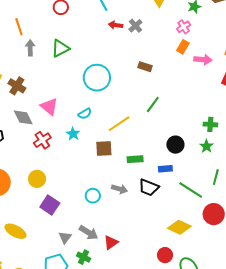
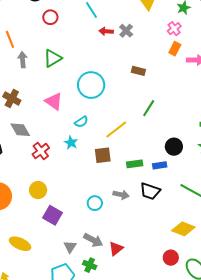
pink triangle: (49, 107) -> (54, 101), moved
blue rectangle: (165, 169) -> (160, 165), moved

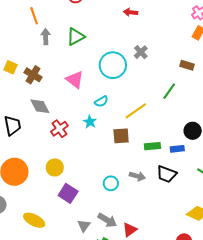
gray cross: (126, 31) -> (141, 52), moved
brown rectangle: (138, 71) -> (187, 65), moved

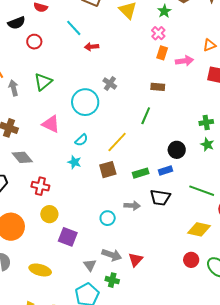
red cross: (59, 129) -> (40, 186), moved, turned -30

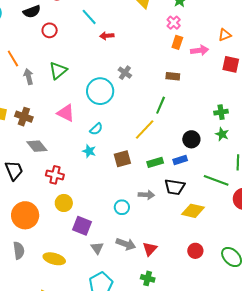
yellow line: (117, 142) -> (145, 129), moved
yellow diamond: (199, 229) -> (193, 211), moved
red circle: (191, 260) -> (195, 251), moved
gray triangle: (90, 265) -> (97, 248), moved
green cross: (112, 280) -> (148, 278), moved

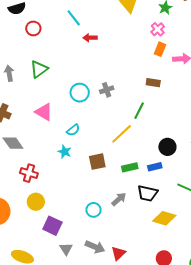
gray cross: (125, 73) -> (107, 90), moved, turned 32
cyan circle: (100, 91) -> (80, 93), size x0.7
gray arrow: (146, 195) -> (119, 199), turned -49

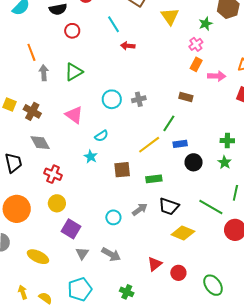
blue rectangle: (155, 167) -> (180, 144), moved
red triangle: (118, 253) -> (155, 264), moved

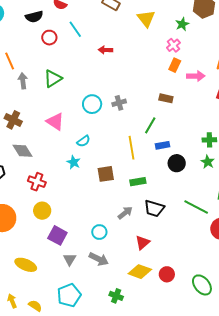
cyan line: (114, 24) -> (75, 29), moved
yellow line: (149, 145) -> (132, 148), turned -60
cyan circle: (113, 217) -> (99, 232), moved
yellow diamond: (183, 233) -> (140, 272), moved
red triangle: (155, 264) -> (142, 243), moved

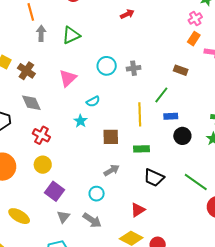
red arrow: (105, 50) -> (127, 14), turned 144
pink triangle: (55, 121) -> (68, 78), turned 36
gray arrow: (125, 213) -> (112, 170), moved

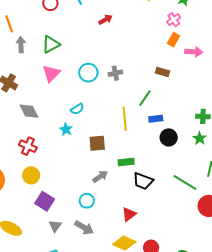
pink triangle: (68, 78) -> (51, 73), moved
gray diamond: (31, 103) -> (29, 111), moved
green rectangle: (141, 149) -> (126, 162), moved

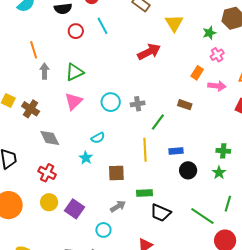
red arrow: (106, 20) -> (149, 52), moved, size x1.6
pink cross: (174, 20) -> (217, 55), moved
green line: (145, 98) -> (158, 122), moved
purple square: (45, 201) -> (75, 209), moved

